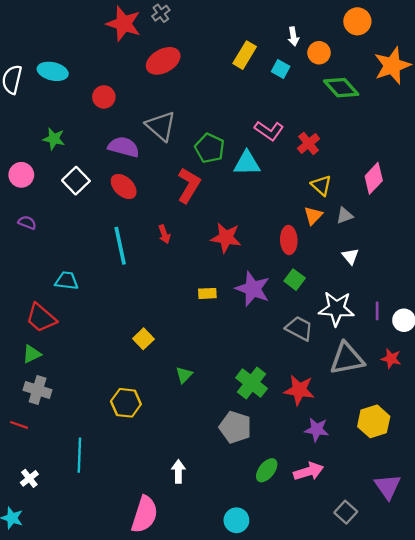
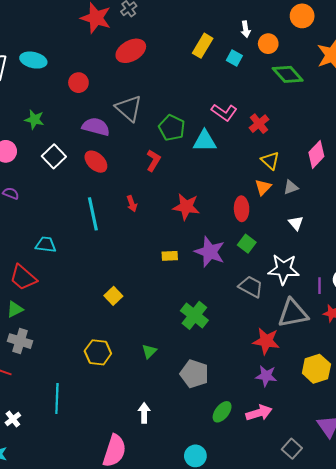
red L-shape: (189, 185) -> (153, 161), size x0.7
purple line: (377, 311) -> (320, 286), moved
green triangle: (184, 375) -> (149, 351), moved
green cross: (252, 383) -> (194, 315), moved
red star: (299, 390) -> (266, 341), moved

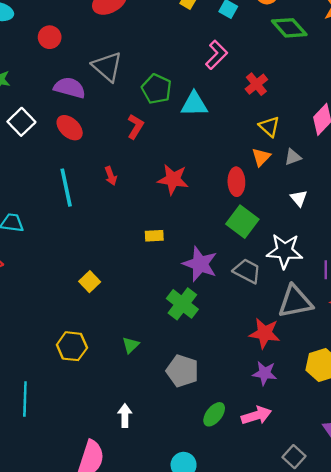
pink L-shape: (224, 112) -> (216, 55), moved, turned -80
green square: (247, 244) -> (242, 222), size x1.5
purple star: (210, 252) -> (200, 264), moved

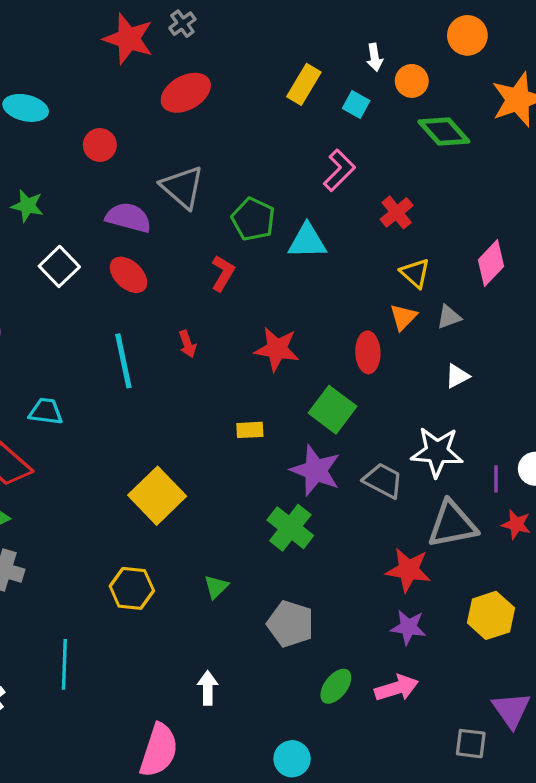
white triangle: (299, 198) -> (457, 376), turned 42
green square: (242, 222) -> (332, 410), moved
yellow square: (90, 282) -> (157, 496), size x1.8
gray square: (294, 457) -> (471, 744), moved, turned -35

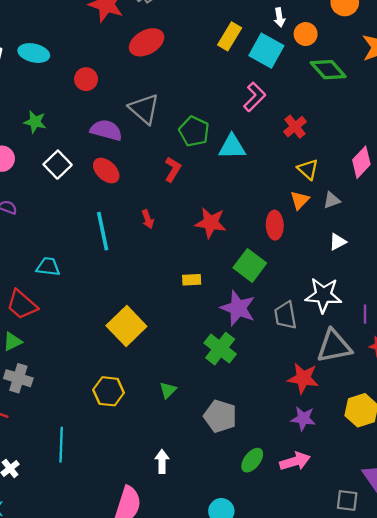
cyan square: (356, 105) -> (266, 51), size x1.8
gray trapezoid: (383, 481) -> (285, 315), turned -128

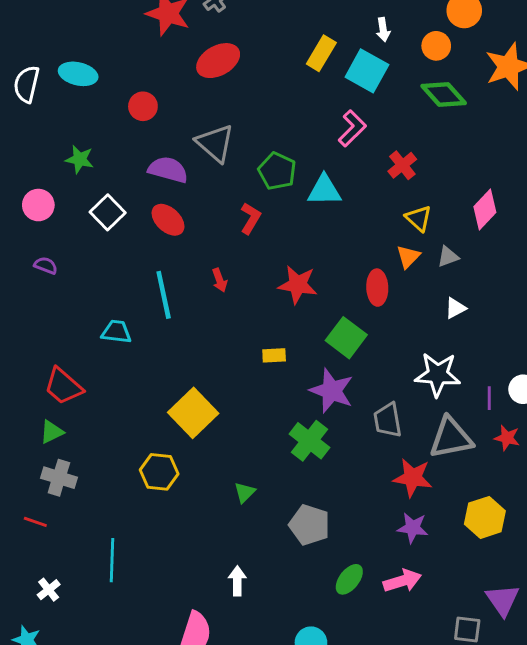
orange circle: (306, 34) -> (436, 46), moved
cyan trapezoid: (48, 267) -> (116, 332), moved
gray trapezoid: (285, 315) -> (388, 420), moved
yellow hexagon: (109, 391) -> (159, 472), moved

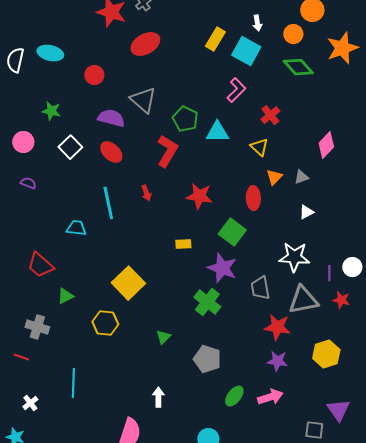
red L-shape: (251, 218) -> (167, 151), size x1.5
yellow triangle: (419, 218) -> (259, 147), moved
green triangle: (52, 432) -> (65, 296), moved

